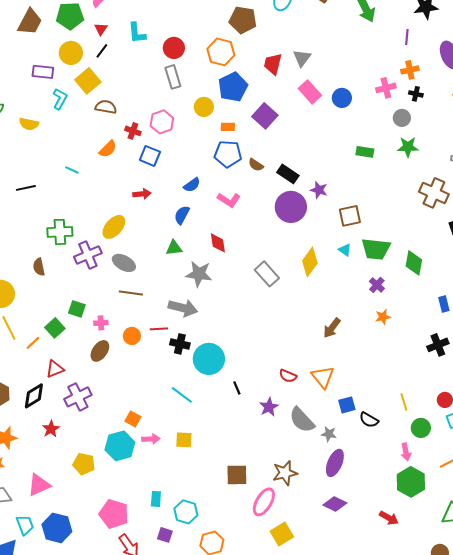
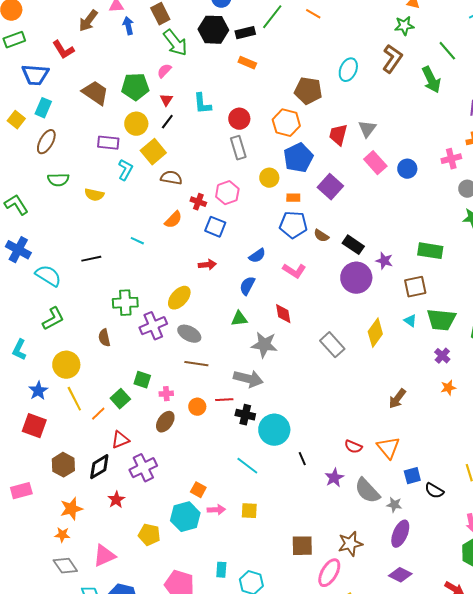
brown trapezoid: (30, 22) -> (95, 93), turned -84
green rectangle: (365, 152) -> (430, 251), moved, size x1.4

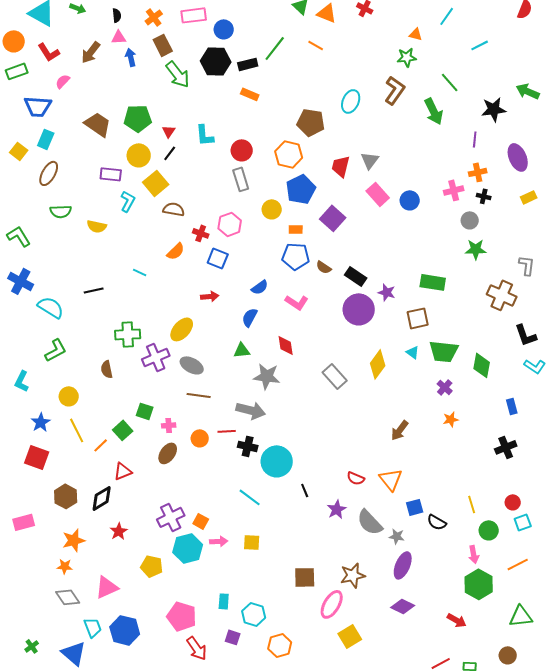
red L-shape: (63, 50) -> (49, 52), moved
pink semicircle: (164, 71) -> (63, 81), moved
yellow circle: (66, 365) -> (69, 396), size x0.7
purple cross: (143, 468) -> (171, 517), moved

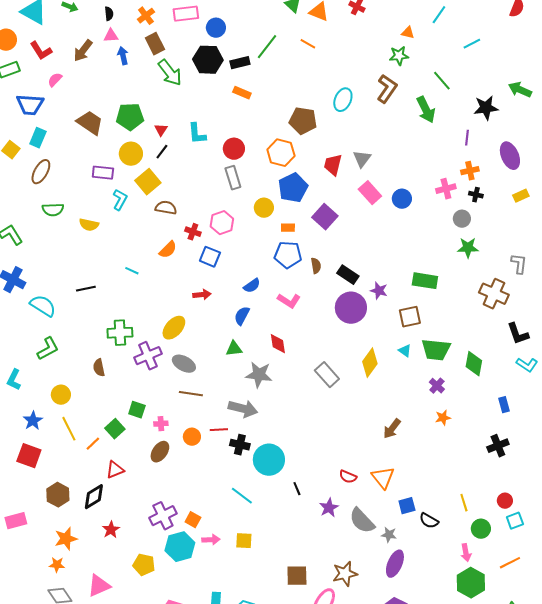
brown semicircle: (324, 267) -> (316, 266), turned -133

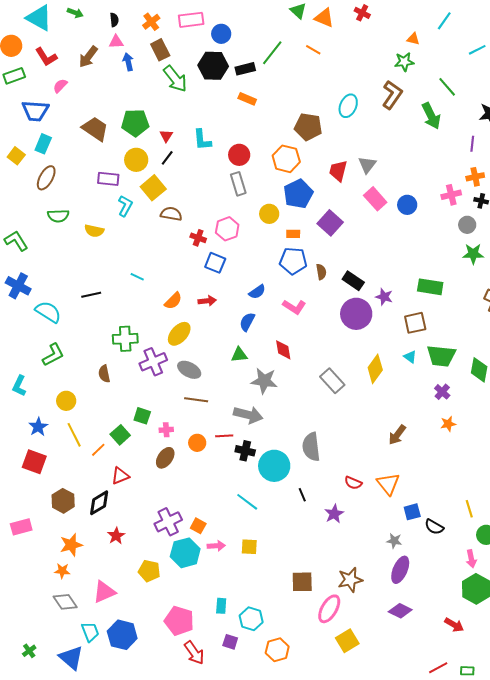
orange semicircle: (168, 250) -> (173, 301), moved
gray semicircle: (362, 521) -> (311, 447), moved, turned 36

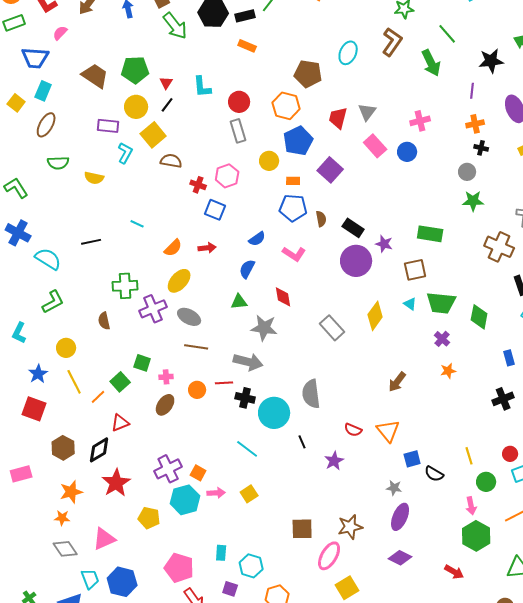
pink cross: (451, 195) -> (420, 121), moved
red star: (116, 536) -> (116, 483), size x1.6
yellow square: (249, 547) -> (249, 494), turned -36

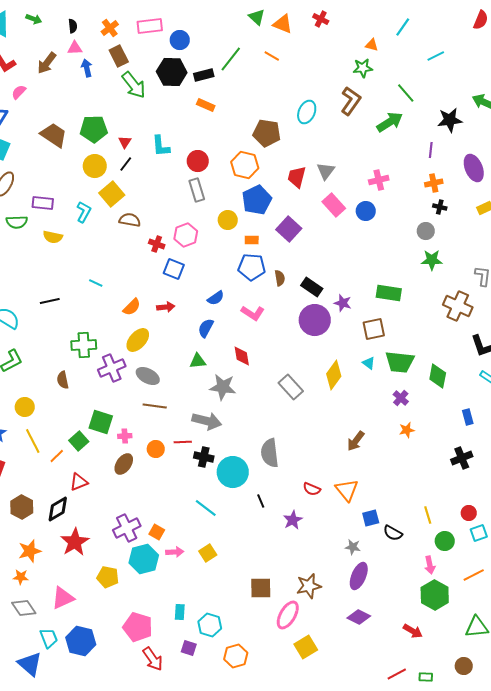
green arrow: (431, 63) -> (390, 122), turned -96
purple rectangle: (108, 126) -> (43, 203), moved
green square: (142, 363) -> (101, 422), size x1.4

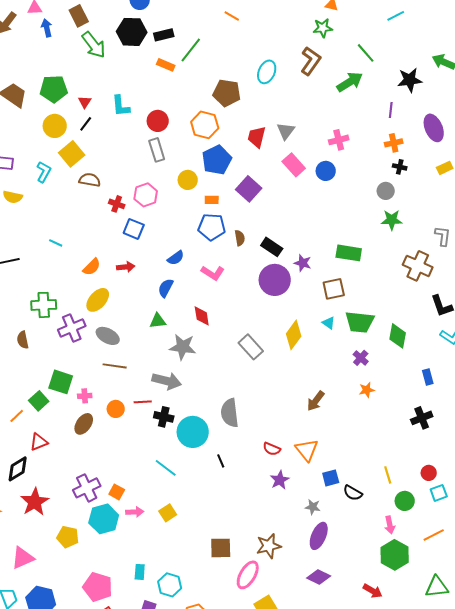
green line: (231, 59) -> (191, 50), moved
purple star: (293, 520) -> (280, 480), moved

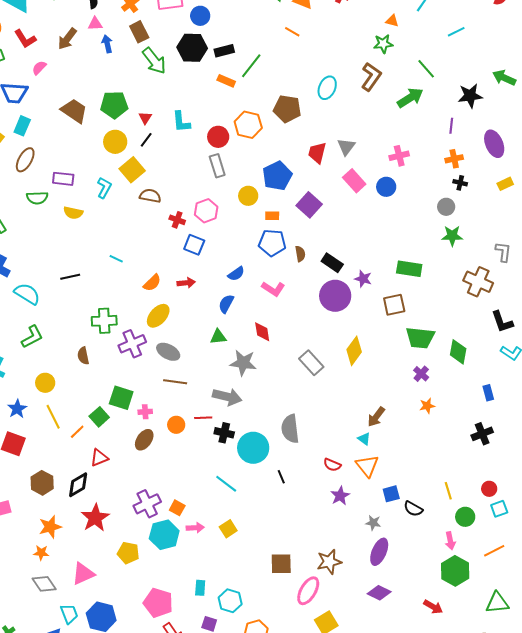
orange hexagon: (205, 125) -> (248, 125), moved
cyan triangle: (329, 323) -> (364, 439), moved

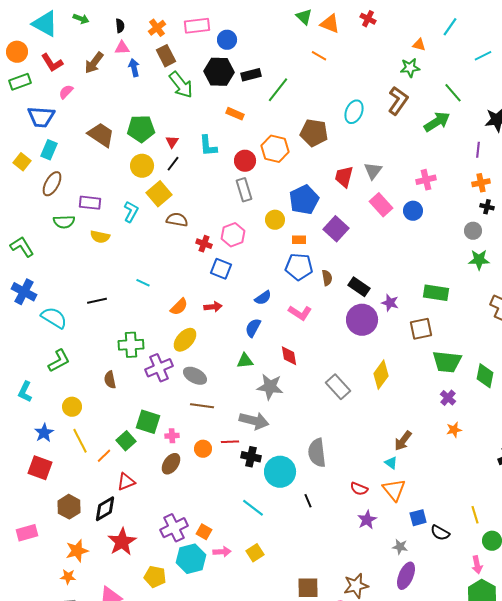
orange rectangle: (226, 81) -> (235, 114), moved

